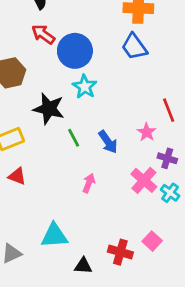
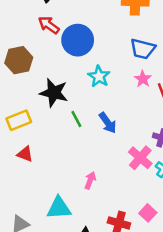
blue trapezoid: (134, 47) -> (143, 49), moved, turned -40
cyan star: (85, 87) -> (99, 76), moved
pink star: (147, 132) -> (143, 79), moved
pink arrow: (89, 183) -> (90, 180), moved

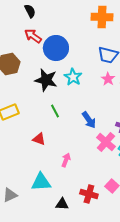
black star: (54, 93) -> (46, 80), moved
blue arrow: (108, 123) -> (89, 120), moved
red triangle: (25, 154) -> (39, 139), moved

